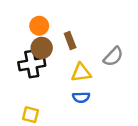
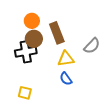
brown rectangle: (70, 41) -> (57, 33), size x1.5
blue semicircle: (81, 97) -> (66, 79), turned 56

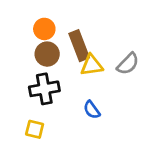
black cross: (26, 52) -> (44, 89), moved
yellow triangle: (66, 59) -> (92, 65), moved

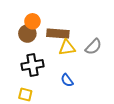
brown rectangle: (79, 46) -> (58, 34), turned -65
brown circle: (47, 54) -> (27, 34), moved

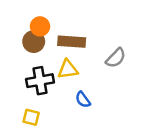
yellow triangle: (67, 48) -> (68, 69), moved

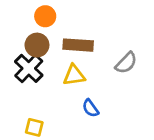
orange circle: (40, 26) -> (45, 16), moved
black cross: (40, 81) -> (29, 68), moved, turned -36

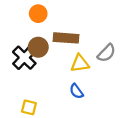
brown circle: (37, 45) -> (38, 47), moved
yellow triangle: (74, 75) -> (80, 63), moved

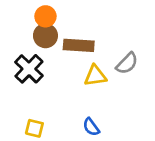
brown circle: (38, 47) -> (45, 36), moved
blue semicircle: (76, 91) -> (91, 127), moved

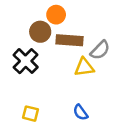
orange circle: (45, 16) -> (56, 15), moved
gray semicircle: (127, 63) -> (100, 50), moved

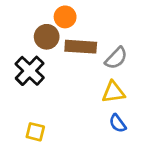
yellow triangle: (84, 67) -> (113, 92), moved
blue semicircle: (81, 112) -> (118, 123), moved

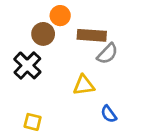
brown rectangle: (81, 47) -> (92, 35), moved
yellow triangle: (113, 92) -> (84, 85), moved

